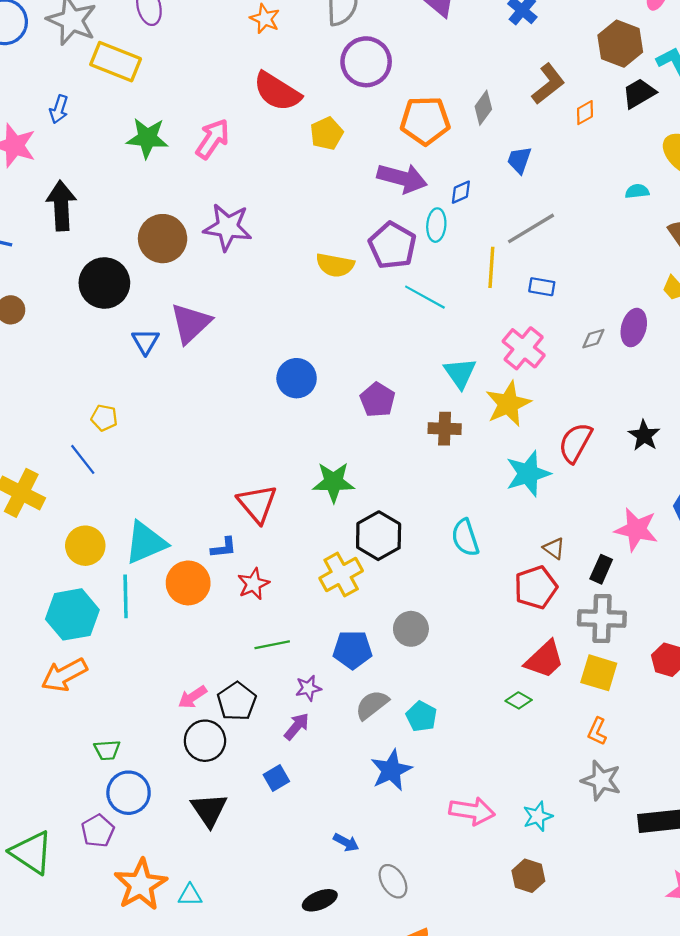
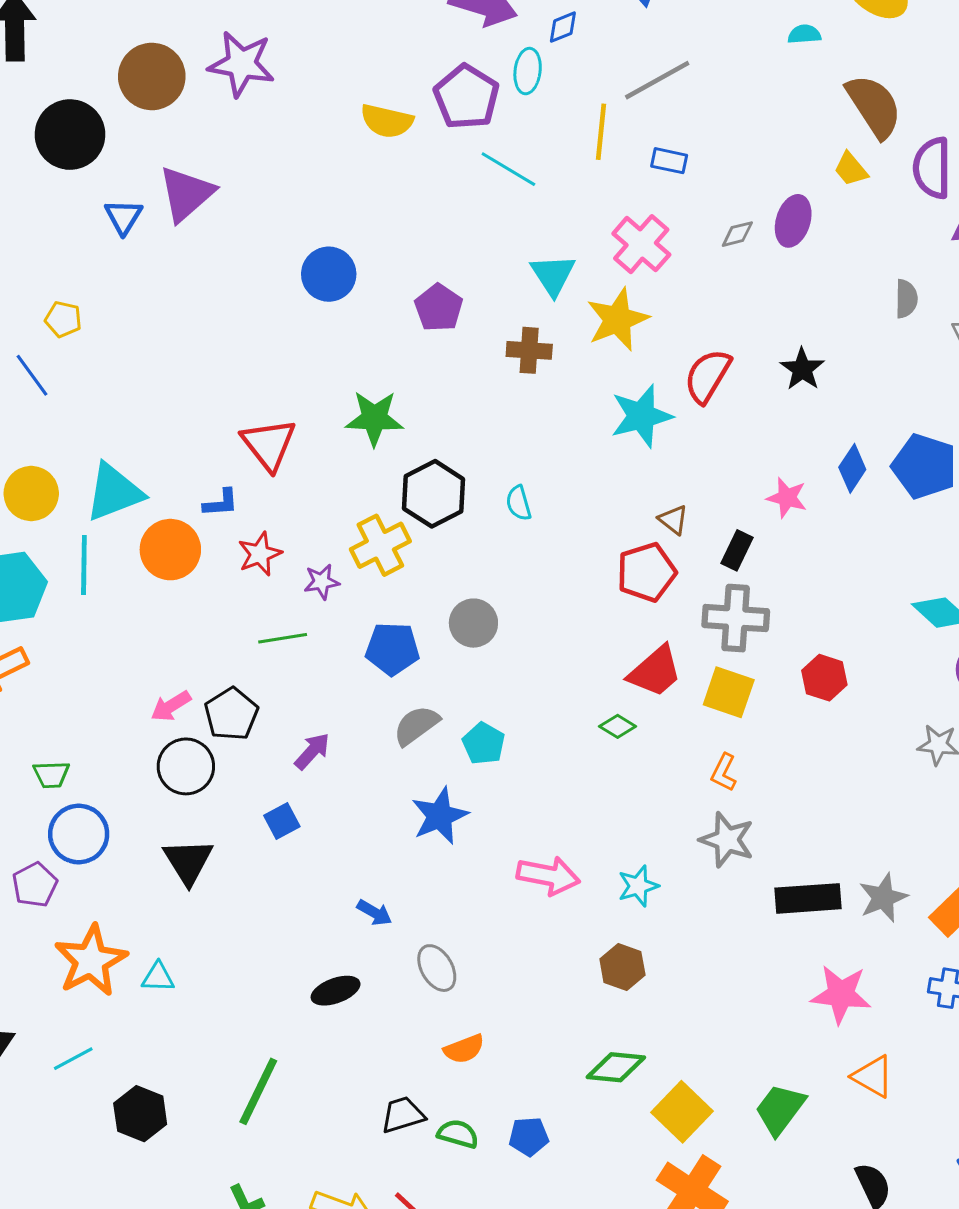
pink star: (636, 529) -> (787, 498), size x0.7
cyan semicircle: (465, 538) -> (519, 503), moved, size x0.7
purple star: (308, 688) -> (322, 582), moved

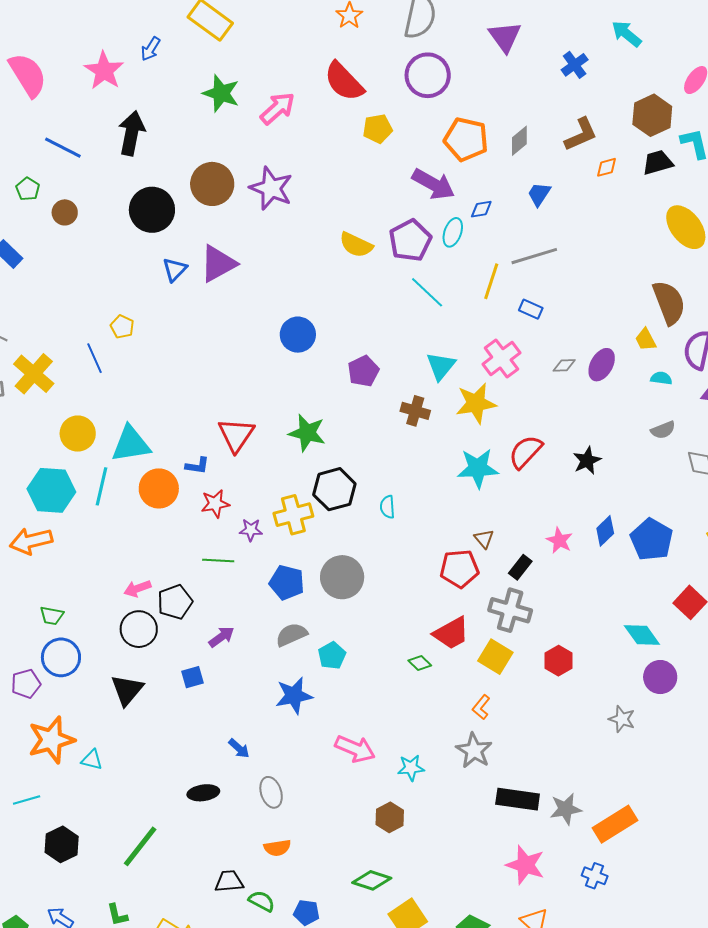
cyan semicircle: (804, 34) -> (661, 378), moved
gray semicircle: (906, 299) -> (663, 430), turned 55
gray circle: (473, 623) -> (342, 577), size x1.4

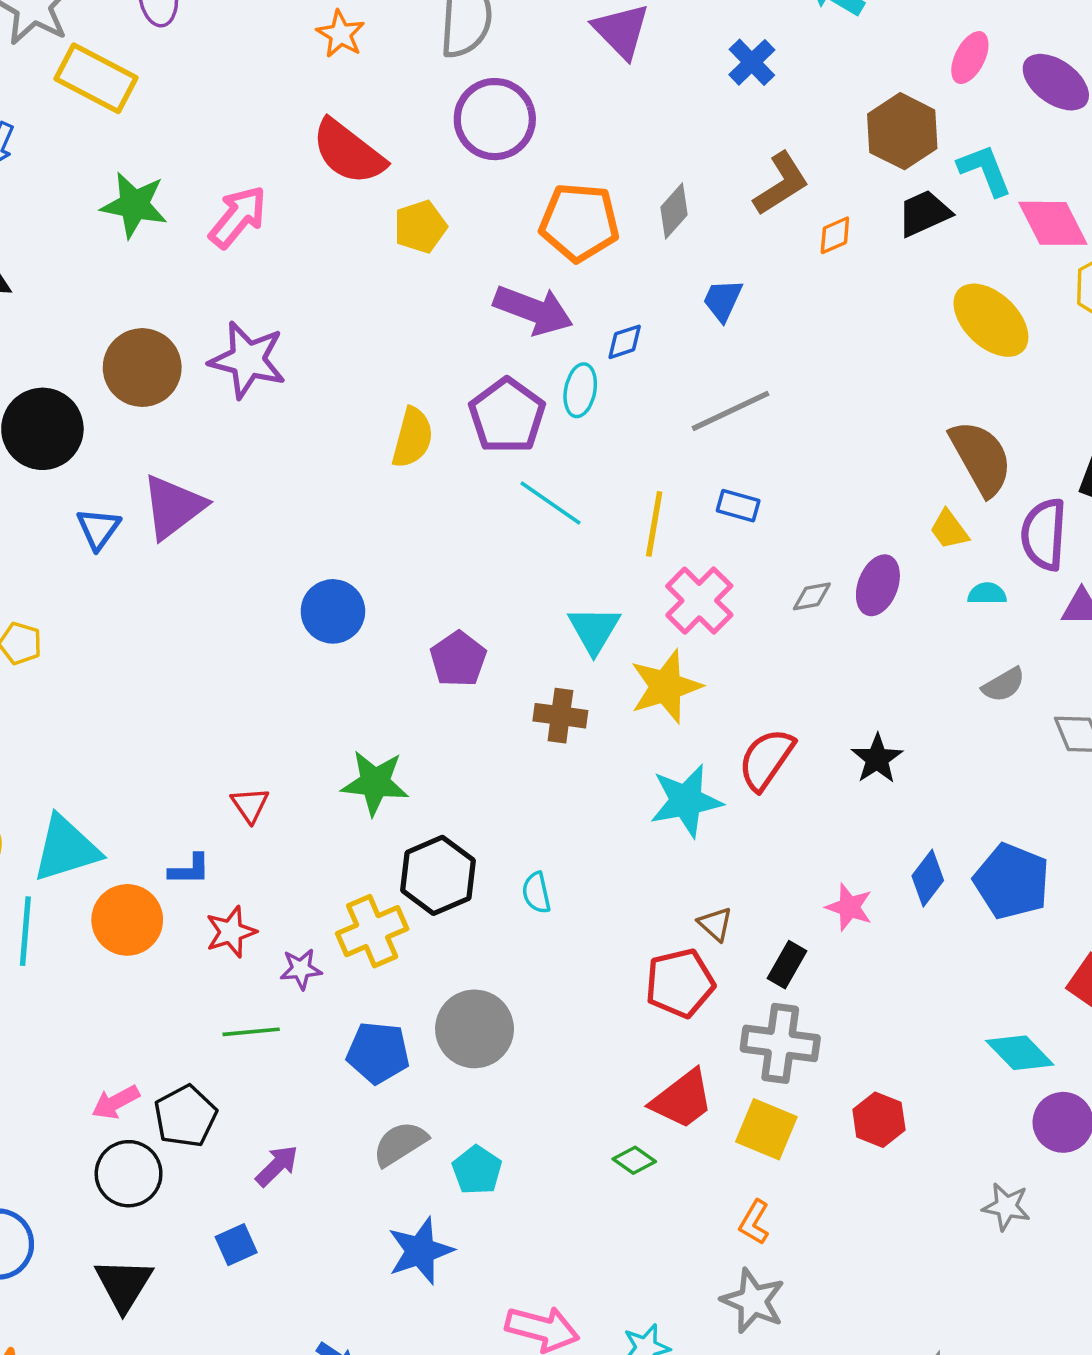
yellow semicircle: (356, 245) -> (412, 438), turned -92
yellow line: (491, 281) -> (654, 524), moved
red triangle: (236, 435) -> (250, 805), size x0.6

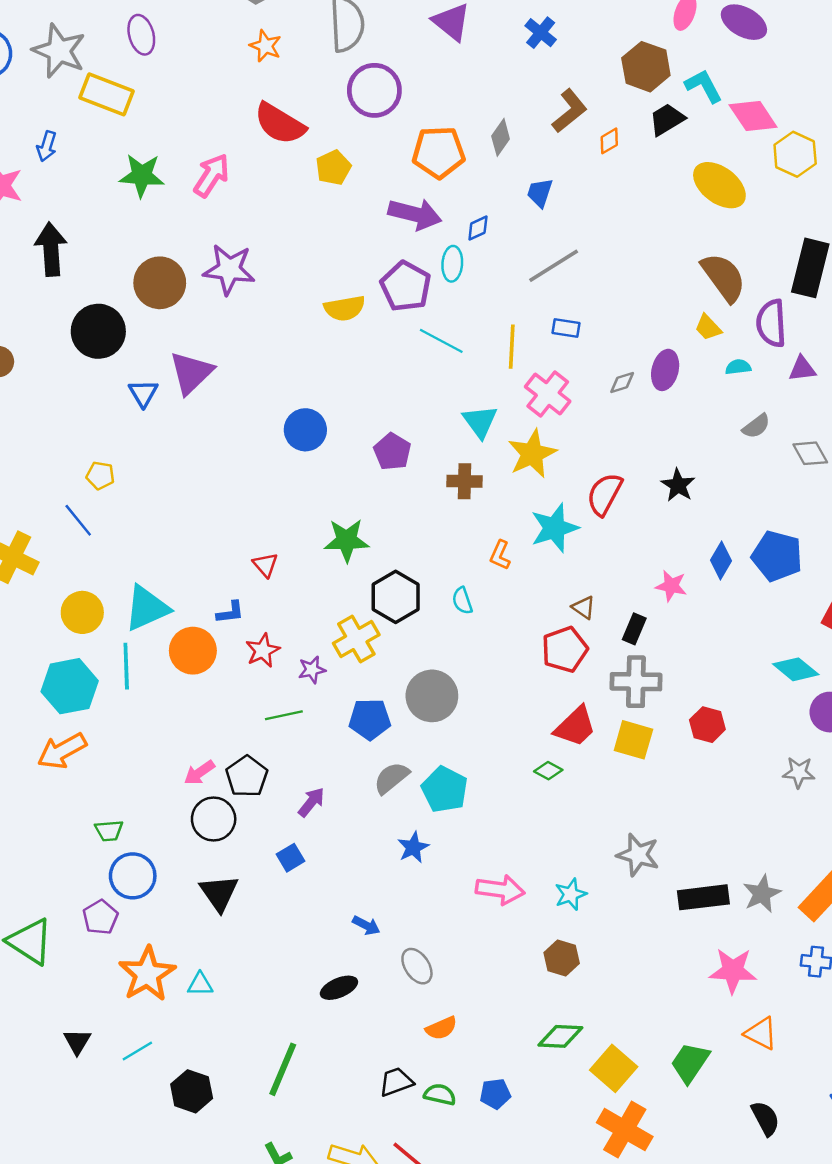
yellow semicircle: (412, 438) -> (345, 308), turned 72
cyan pentagon: (477, 1170) -> (445, 789), size x1.4
orange L-shape: (754, 1222) -> (500, 555), moved
blue star: (420, 1251) -> (413, 847), size x0.7

